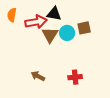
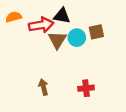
orange semicircle: (12, 15) -> (14, 17), turned 64
brown arrow: (38, 76) -> (43, 87), turned 48

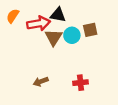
orange semicircle: (14, 17) -> (13, 16), turned -40
brown arrow: (43, 87) -> (41, 82), turned -96

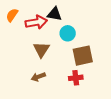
brown square: (90, 30) -> (83, 56), moved, size x1.5
brown triangle: (54, 37) -> (41, 50), moved

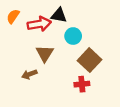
brown square: (83, 56) -> (90, 60), turned -35
brown arrow: (38, 77) -> (29, 74), moved

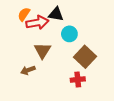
orange semicircle: (13, 16) -> (24, 14), moved

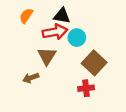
red arrow: (37, 23) -> (55, 32), moved

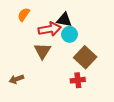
black triangle: (62, 16) -> (64, 20), moved
brown arrow: (31, 78) -> (16, 79), moved

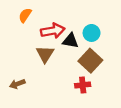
black triangle: (64, 20) -> (70, 41), moved
cyan circle: (69, 34) -> (92, 33), moved

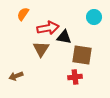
cyan circle: (92, 33) -> (94, 17), moved
brown square: (90, 61) -> (82, 55), turned -35

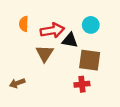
orange semicircle: (23, 14) -> (24, 24), moved, turned -32
cyan circle: (94, 17) -> (91, 25), moved

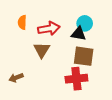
black triangle: (70, 40) -> (79, 34), moved
red cross: (82, 84) -> (76, 79), size x1.5

